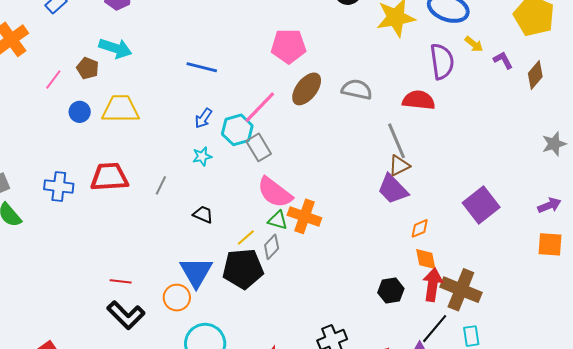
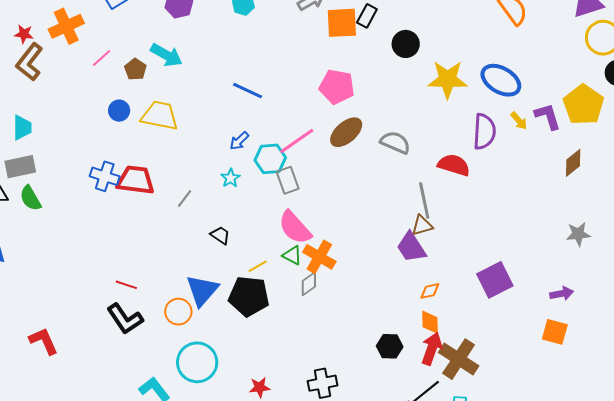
purple L-shape: (503, 60) -> (548, 116), moved, size x1.4
pink line: (53, 80) -> (102, 58), moved
cyan star: (202, 156) -> (230, 178), turned -30
blue cross: (59, 186) -> (105, 176), moved
gray diamond: (272, 247) -> (309, 284), moved

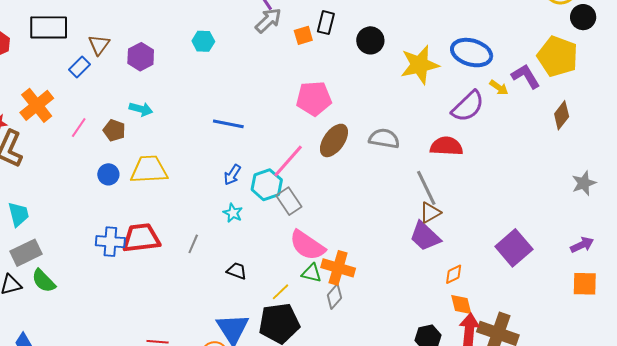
orange square: (342, 23) -> (303, 35), size x0.6
cyan arrow: (166, 55) -> (141, 109), size x0.7
purple semicircle: (484, 132) -> (468, 106), turned 57

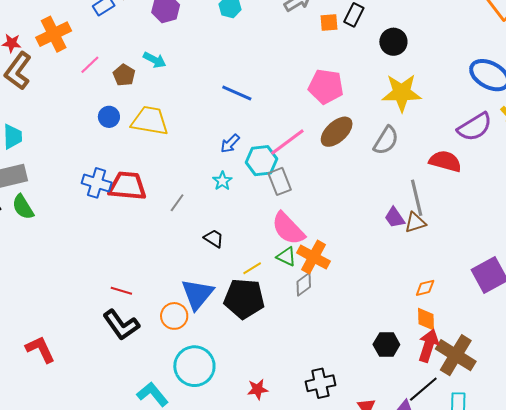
yellow star: (420, 65) -> (402, 93), moved
gray semicircle: (384, 138) -> (386, 140), turned 100
purple trapezoid: (425, 236) -> (395, 218), moved, size x0.7

